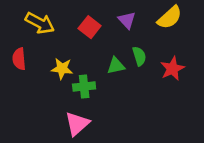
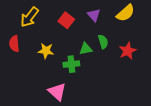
yellow arrow: (40, 23) -> (30, 17), turned 100
green cross: (84, 86) -> (71, 64), moved
pink triangle: (77, 124) -> (57, 92), turned -36

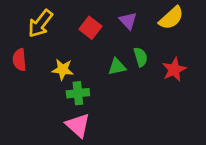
green cross: (71, 64) -> (78, 93), moved

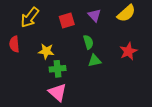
red square: (90, 28) -> (67, 20), turned 35
green semicircle: (141, 57) -> (88, 42), moved
green triangle: (117, 67) -> (94, 61), moved

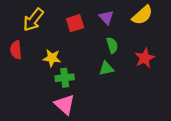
green semicircle: (88, 42) -> (112, 45), moved

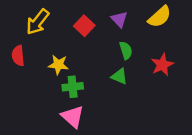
red square: (75, 23) -> (84, 26), turned -30
green triangle: (106, 68) -> (119, 76), turned 35

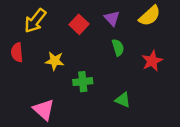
green triangle: (119, 76) -> (123, 100), moved
green cross: (73, 87) -> (83, 82), moved
pink triangle: (73, 117) -> (44, 110), moved

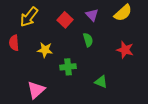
green semicircle: (118, 47) -> (88, 40), moved
red star: (152, 61) -> (125, 50), turned -30
pink triangle: (44, 110) -> (36, 90), turned 36

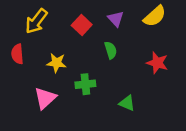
pink triangle: (36, 90) -> (45, 98), moved

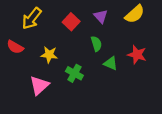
red semicircle: (17, 54) -> (15, 47), turned -56
green cross: (85, 84) -> (74, 73), turned 35
green triangle: (127, 103) -> (111, 63), moved

